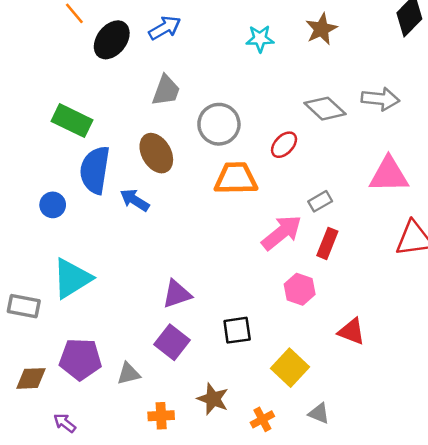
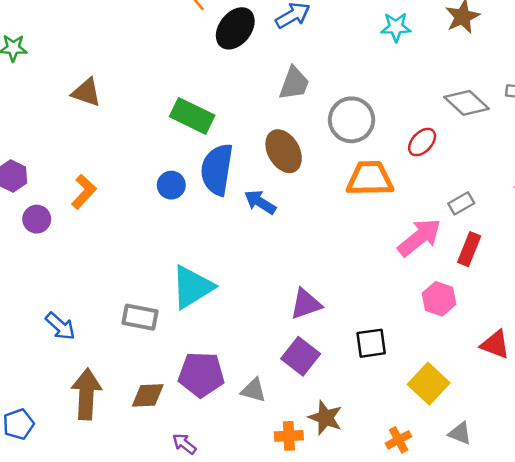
blue circle: (53, 205) -> (171, 185), moved
gray triangle: (129, 374) -> (254, 390), turned 30
brown star: (213, 399) -> (325, 418), moved

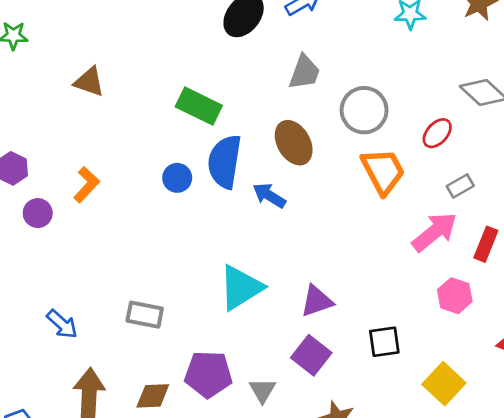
orange trapezoid: (370, 179) -> (383, 171), turned 63
gray rectangle: (461, 203) -> (460, 186), moved
cyan triangle: (192, 287) -> (241, 288), moved
gray triangle: (254, 390) -> (262, 390), turned 44

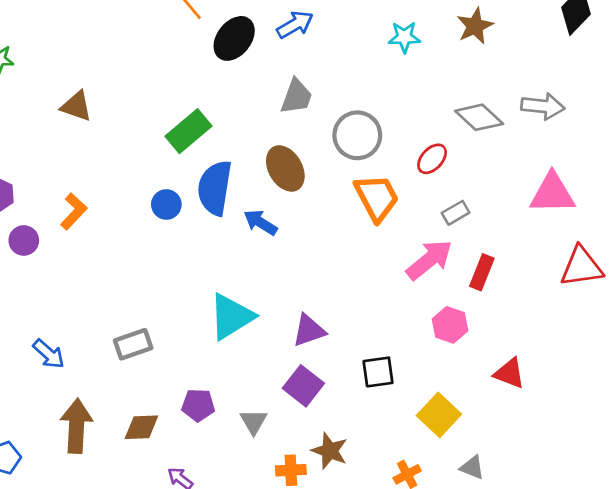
green rectangle: (199, 106) -> (188, 131), turned -66
gray rectangle: (145, 315) -> (133, 344), turned -30
purple pentagon: (208, 374) -> (198, 405), size x0.7

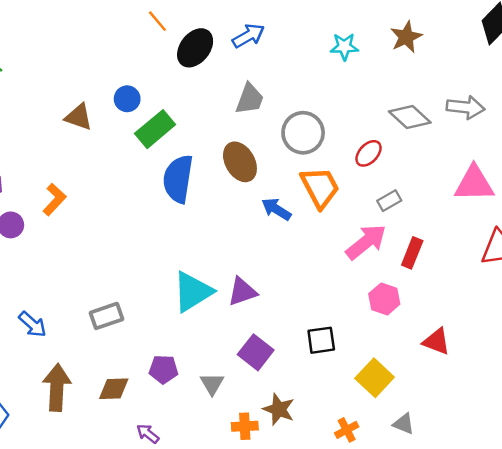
brown triangle: (76, 106) -> (79, 117), moved
blue circle: (166, 204) -> (127, 99), moved
blue arrow: (260, 222) -> (276, 209), moved
purple triangle: (309, 330) -> (242, 292), moved

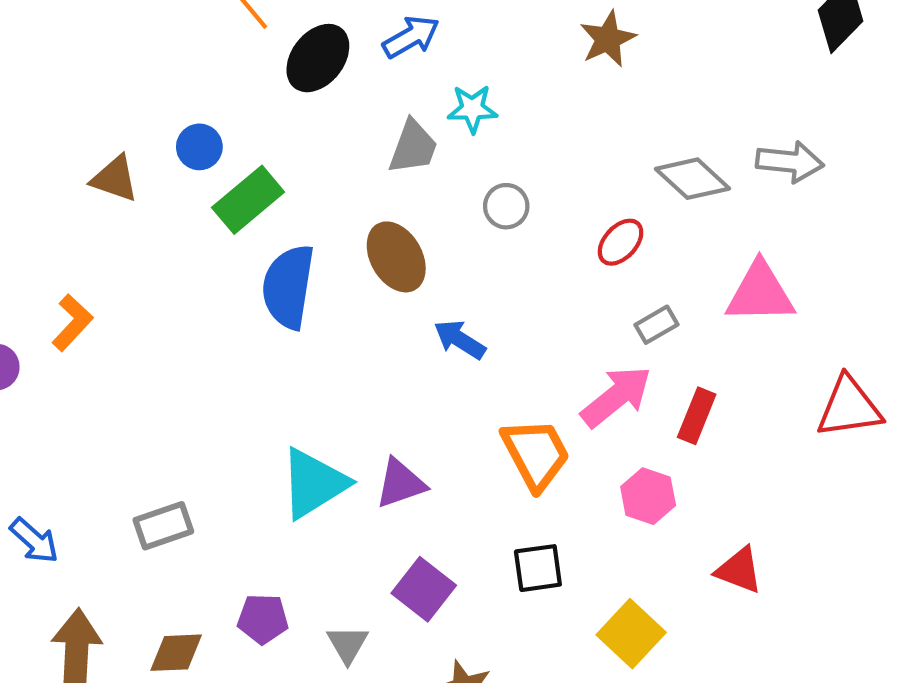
brown star: (406, 37) -> (608, 39), moved
cyan star: (344, 47) -> (472, 109), moved
gray circle: (303, 133) -> (506, 206), size x0.6
pink triangle: (474, 184) -> (760, 293), moved
orange trapezoid: (320, 187) -> (536, 454), moved

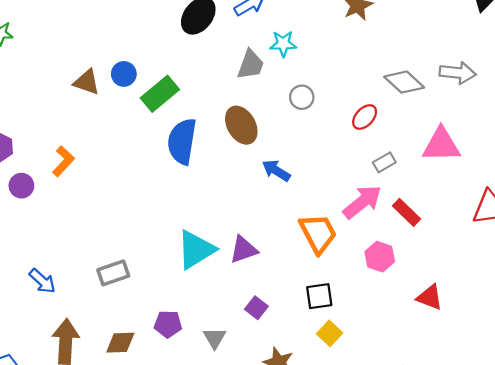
blue circle: (199, 147) -> (124, 74), moved
red rectangle: (697, 416) -> (406, 212), turned -68
purple square: (424, 589) -> (256, 308), size x0.7
yellow square: (631, 634) -> (330, 333), moved, size x0.7

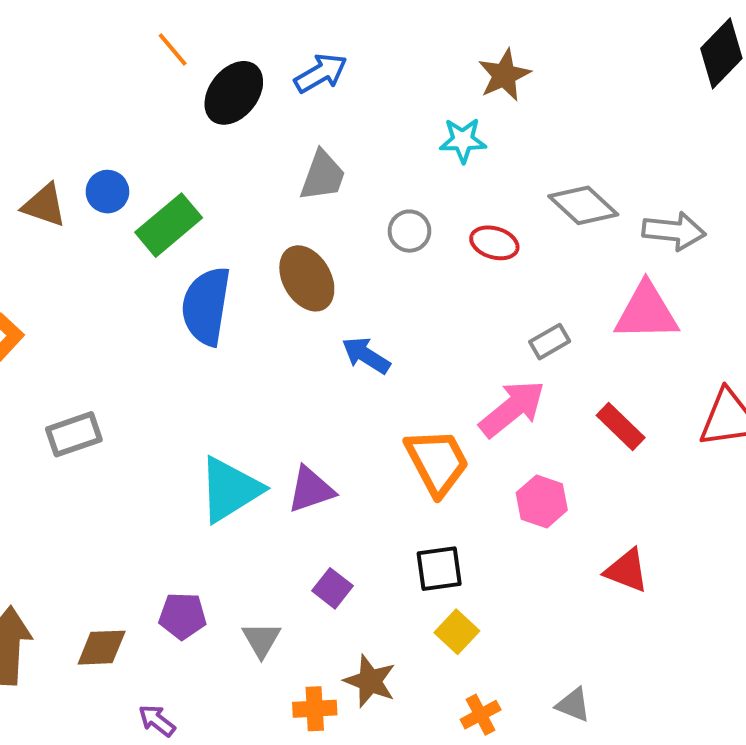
cyan star: (283, 44) -> (463, 140), moved
gray arrow: (458, 73) -> (674, 231), moved
red ellipse: (365, 117) -> (494, 243), moved, turned 64
red rectangle: (406, 212) -> (621, 426), moved
gray rectangle: (113, 273) -> (74, 434), moved

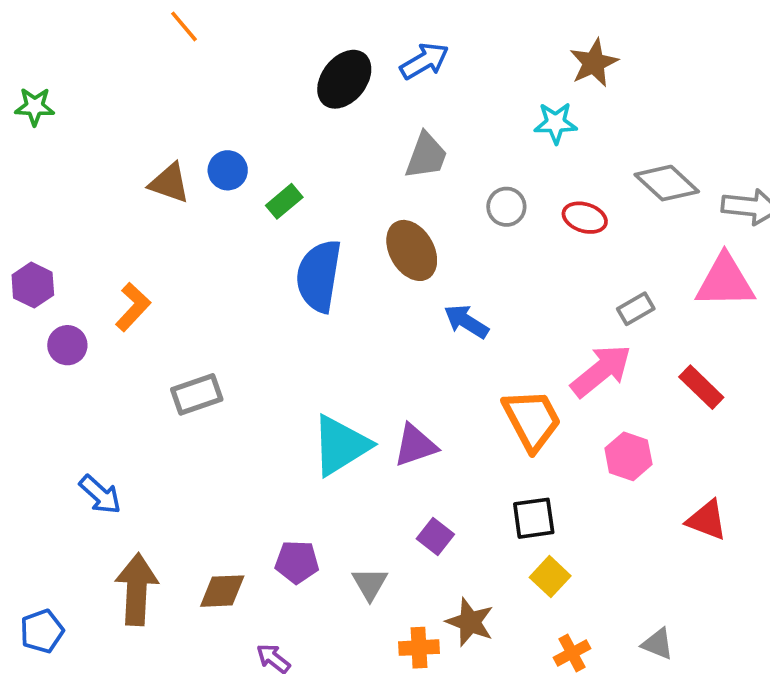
orange line: (173, 49) -> (184, 26), moved
green rectangle: (169, 225) -> (284, 201), size x0.6

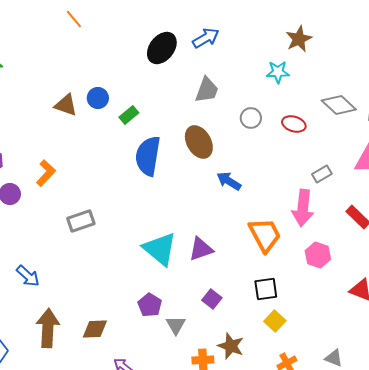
pink arrow: (601, 371) -> (303, 208), turned 135
cyan triangle: (341, 445) -> (160, 249), turned -48
purple pentagon: (297, 562) -> (150, 305), moved, turned 30

